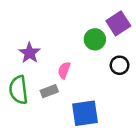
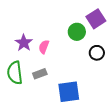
pink semicircle: (64, 70) -> (44, 47), moved

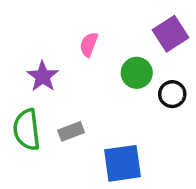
green circle: (77, 32) -> (137, 73), moved
pink semicircle: (44, 47) -> (89, 44), moved

